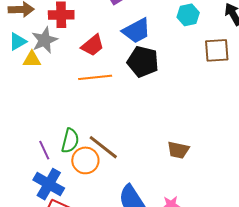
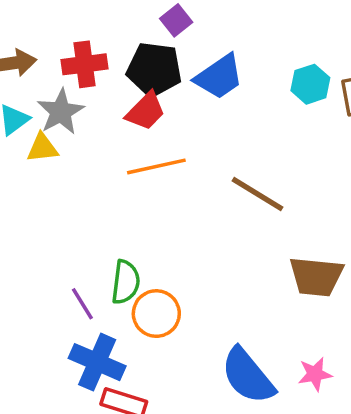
cyan hexagon: (188, 15) -> (310, 84), moved
black pentagon: (143, 62) -> (154, 69), moved
brown line: (103, 147) -> (257, 194), moved
brown trapezoid: (178, 150) -> (316, 277), size x1.4

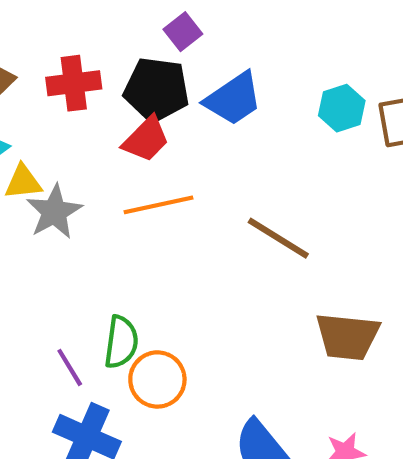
gray star: (61, 112) -> (54, 212), moved

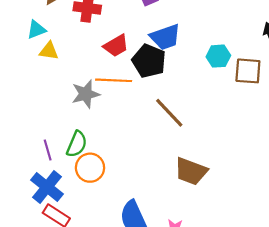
black pentagon: (157, 90) -> (149, 61), moved
gray star: (54, 212) -> (86, 94), moved

